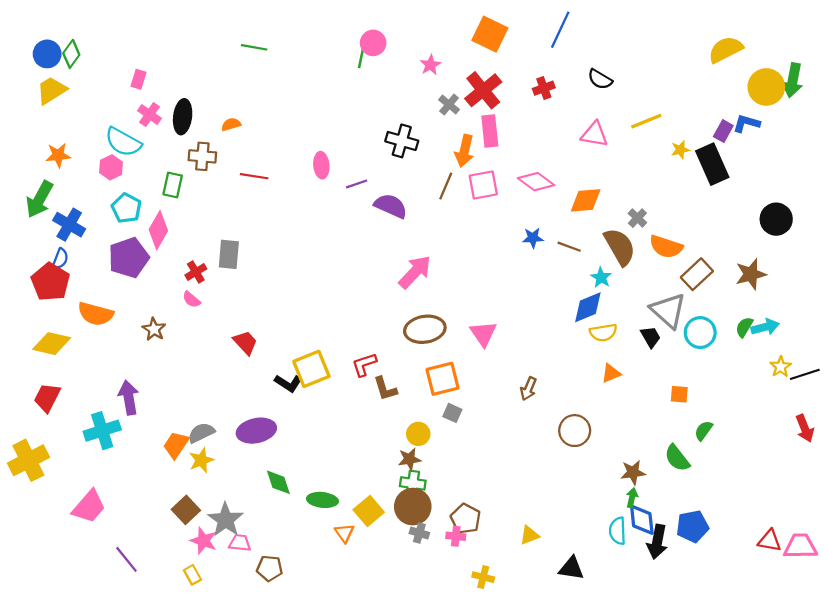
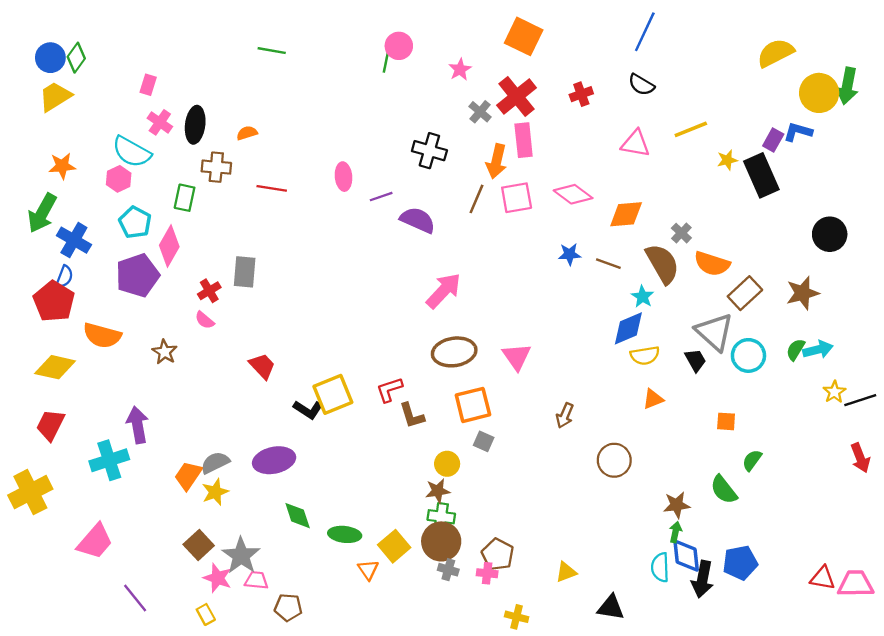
blue line: (560, 30) -> (645, 32), moved

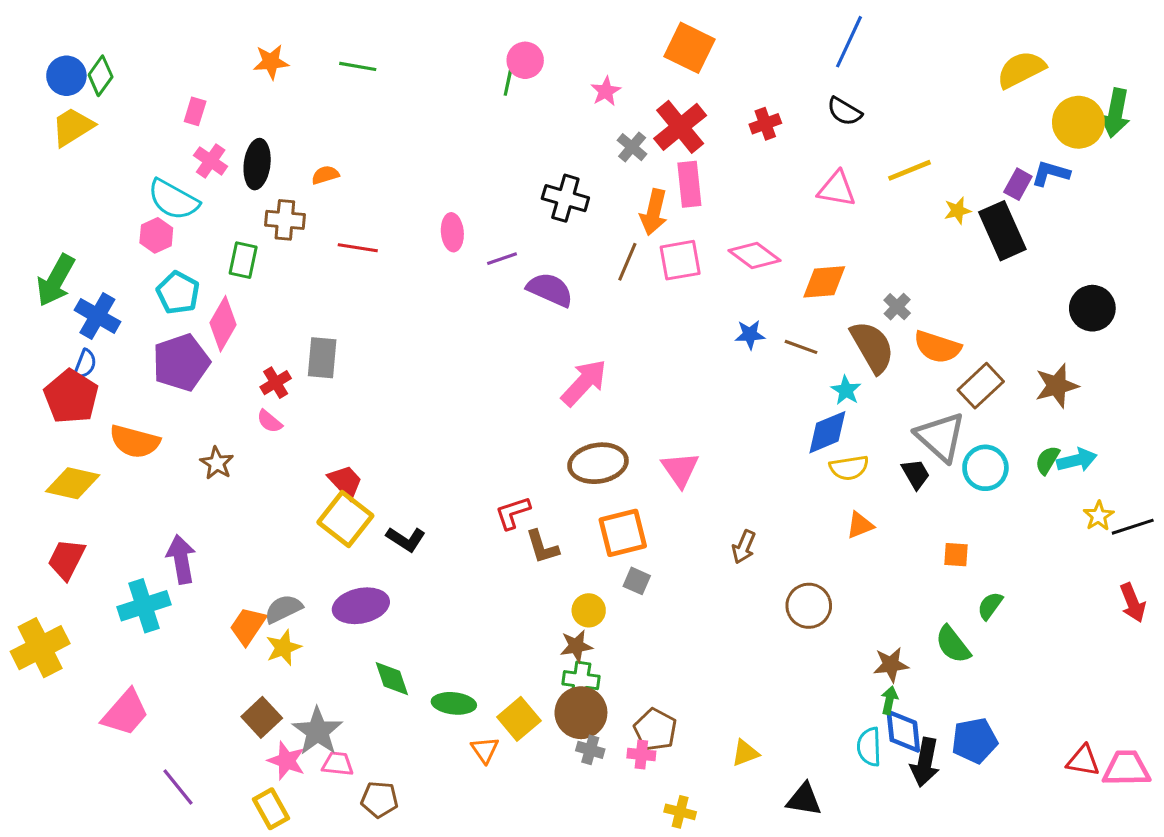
orange star: (62, 166) -> (271, 62), moved
yellow square: (333, 394) -> (345, 519), moved, turned -30
yellow rectangle: (206, 614) -> (271, 809), size x1.4

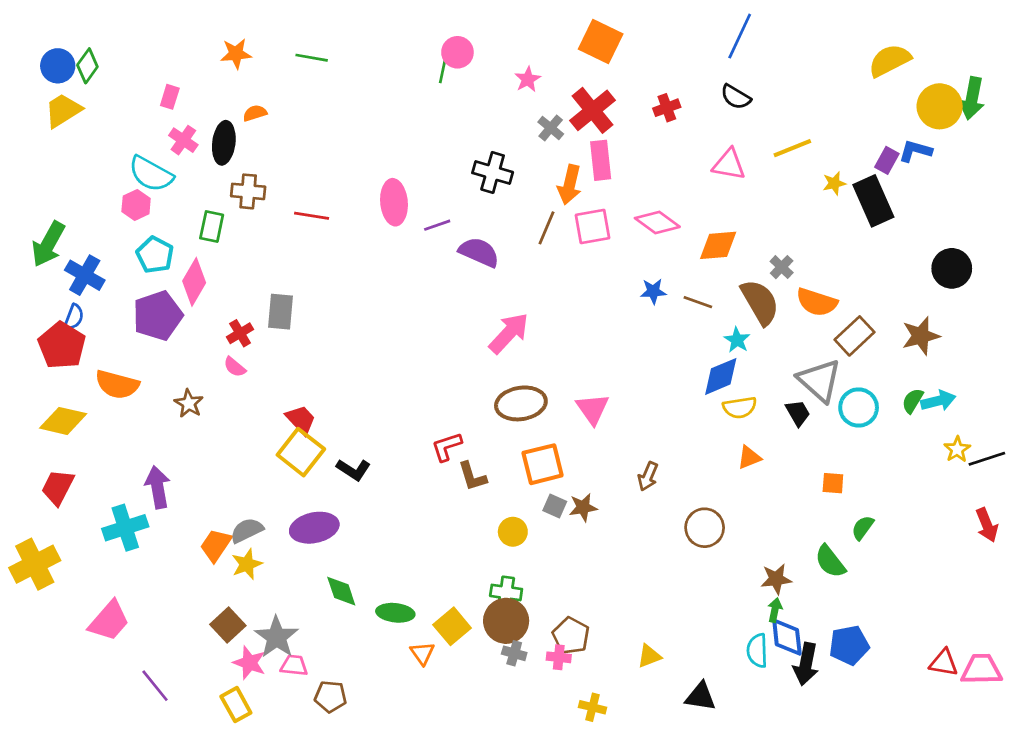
orange semicircle: (325, 175) -> (255, 113), moved
pink ellipse: (452, 232) -> (394, 202), size x1.4
brown star: (576, 646) -> (583, 507), moved

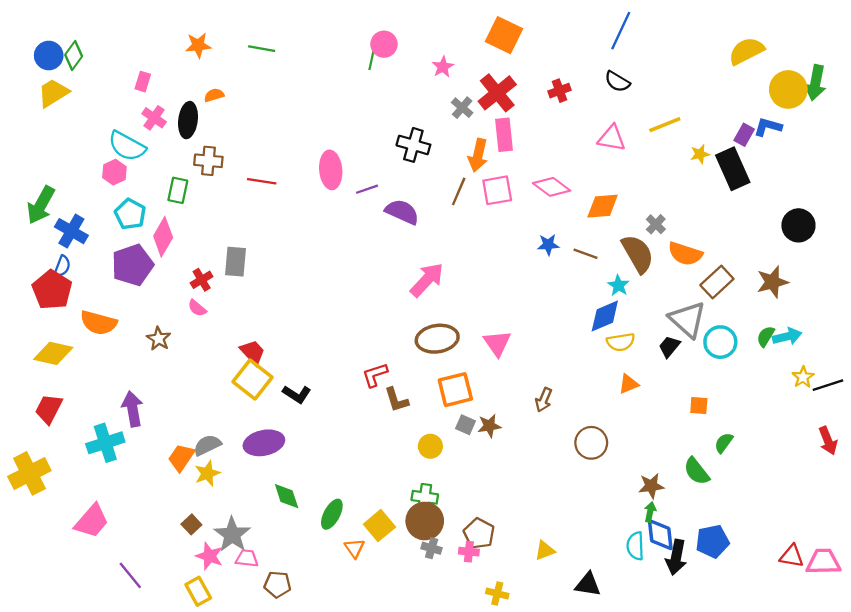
black trapezoid: (798, 413) -> (669, 347), turned -110
green ellipse: (395, 613) -> (332, 514), turned -68
brown square: (228, 625) -> (191, 524), size x0.7

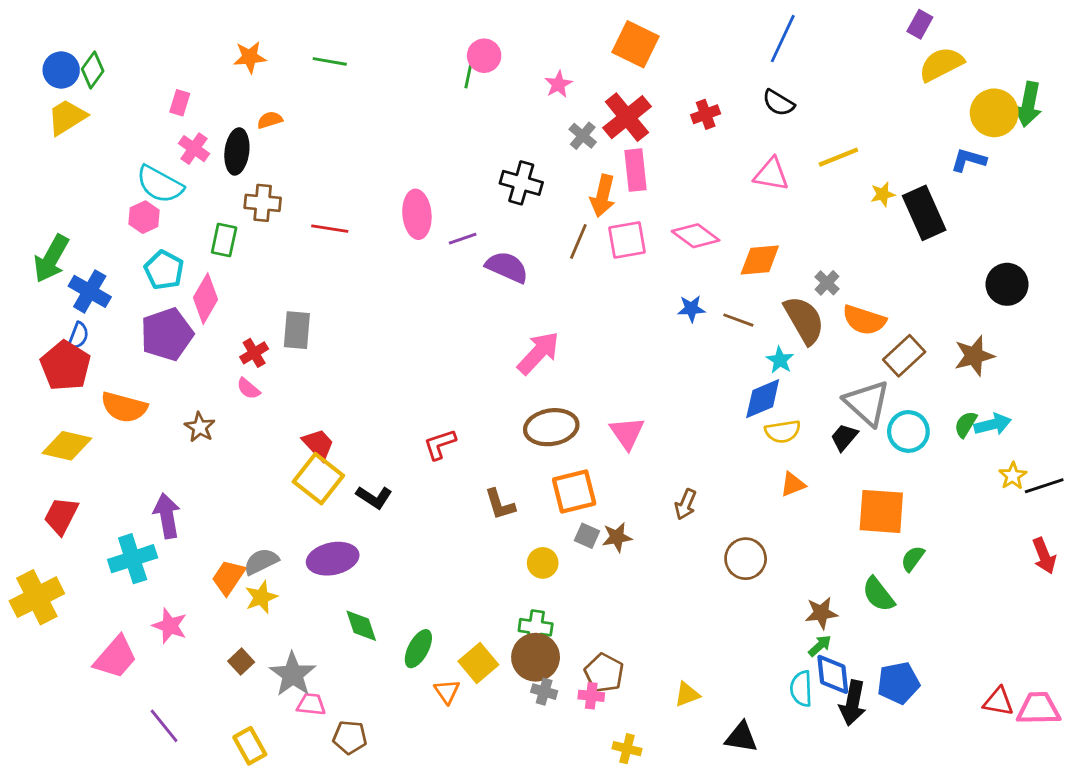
purple rectangle: (744, 135) -> (920, 24), moved
red L-shape: (375, 375) -> (440, 444), moved
orange square: (699, 405) -> (881, 511), size x2.0
green arrow: (650, 512) -> (820, 646), turned 36
pink star: (210, 556) -> (170, 626), moved

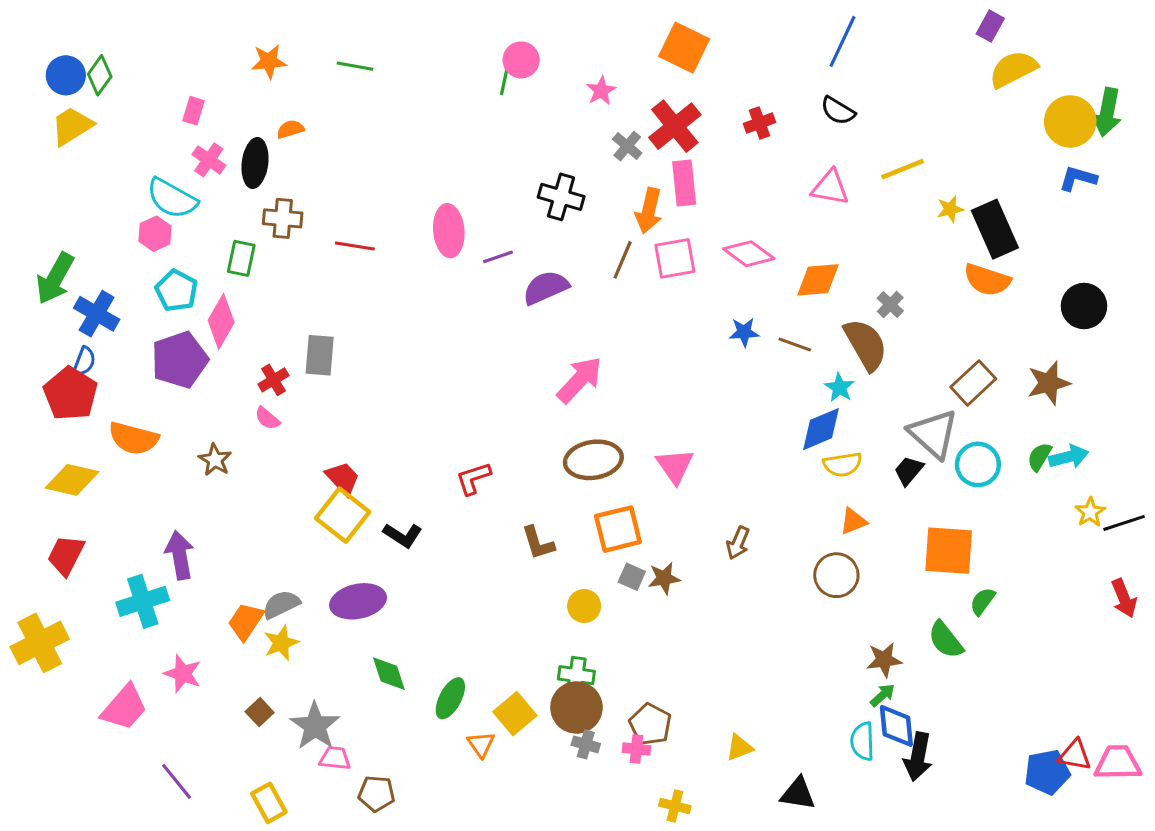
blue L-shape: (968, 160) -> (1078, 178), moved
purple semicircle: (507, 267) -> (546, 288), turned -48
orange semicircle: (864, 320) -> (987, 280), moved
brown circle: (746, 559) -> (836, 575), moved
blue pentagon: (898, 683) -> (1047, 772), moved

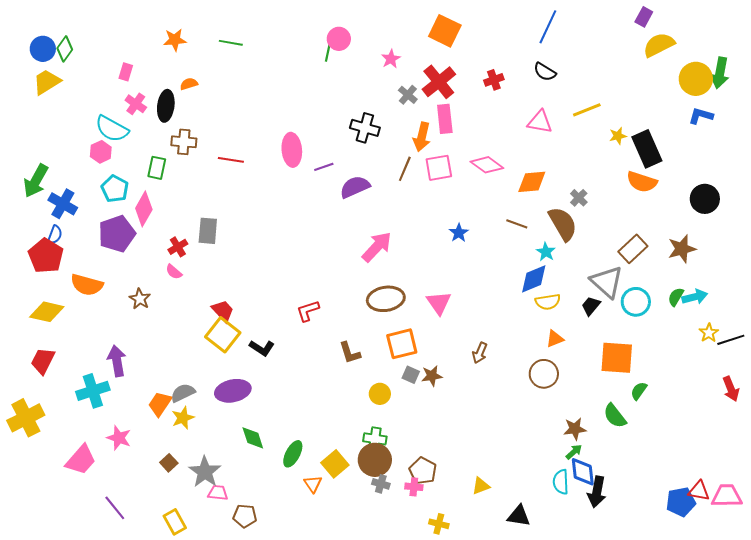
blue star: (744, 332) -> (459, 233), moved, turned -30

